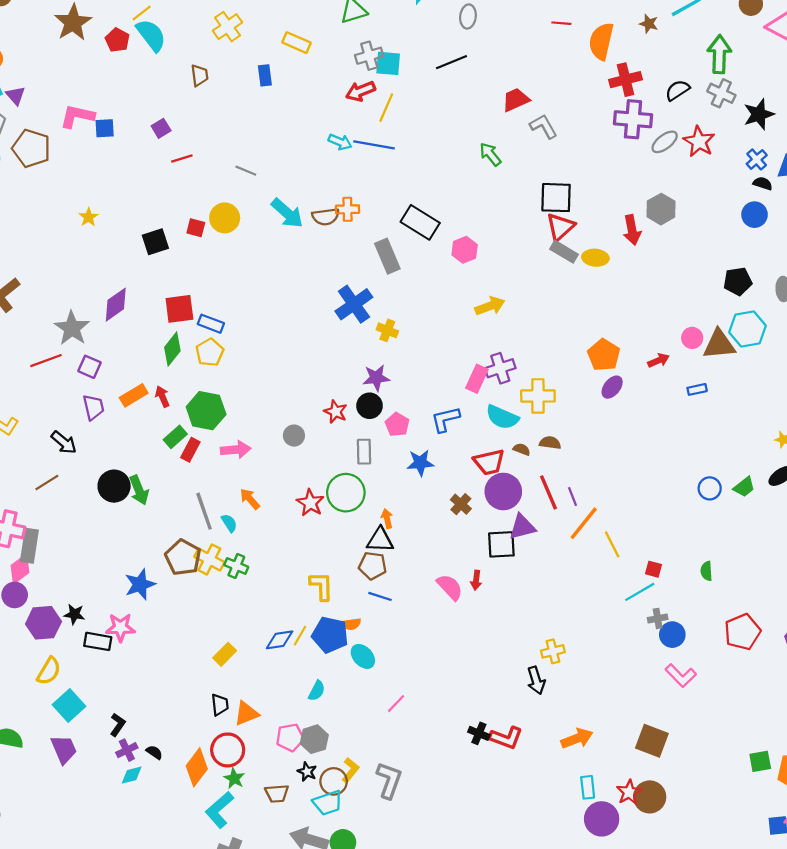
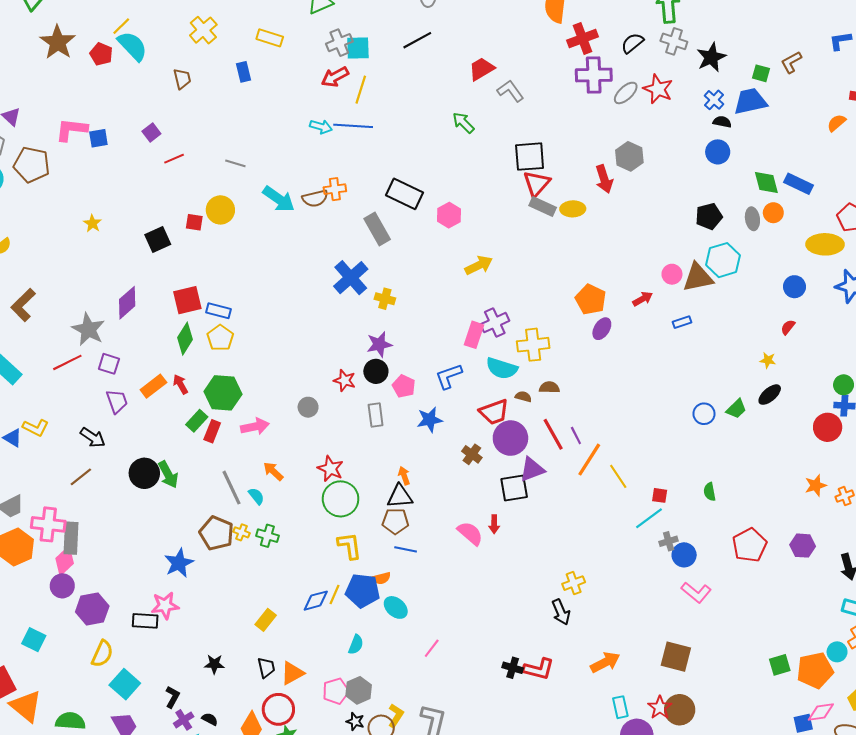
green circle: (346, 493) -> (341, 499), moved
yellow cross: (209, 559) -> (241, 532), size x0.6
black star: (74, 614) -> (214, 664), moved

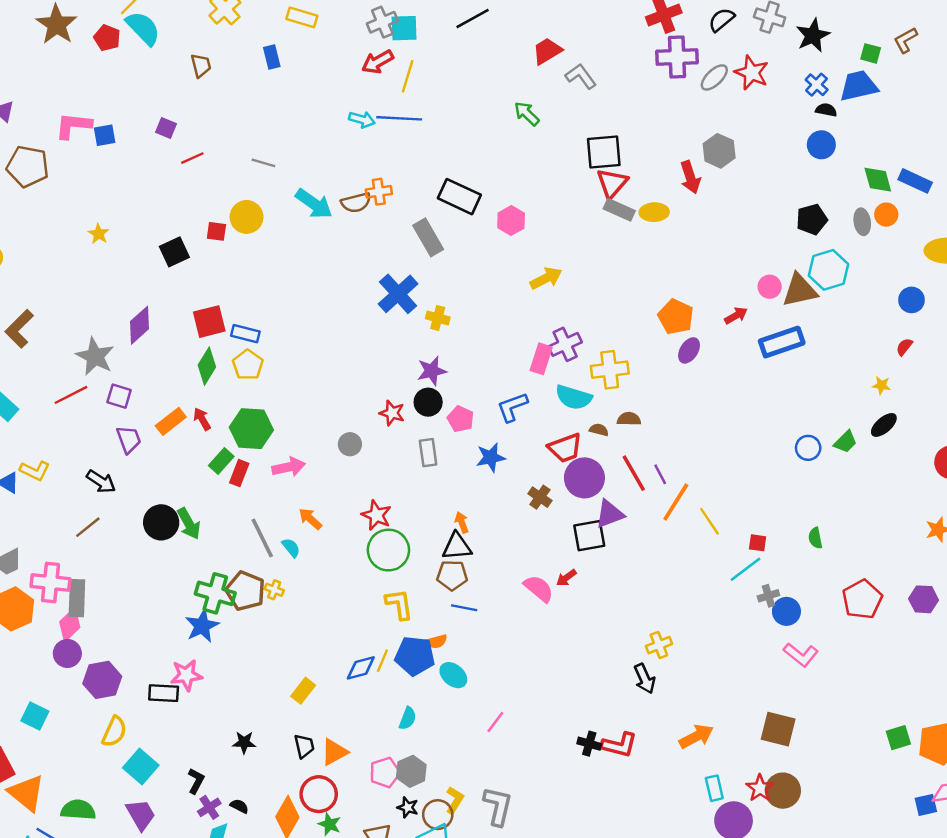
purple square: (151, 132) -> (166, 128), turned -30
blue rectangle: (682, 322) -> (782, 342), size x2.0
red arrow: (494, 524) -> (566, 578), turned 54
green cross: (267, 536) -> (215, 593), moved, size x1.5

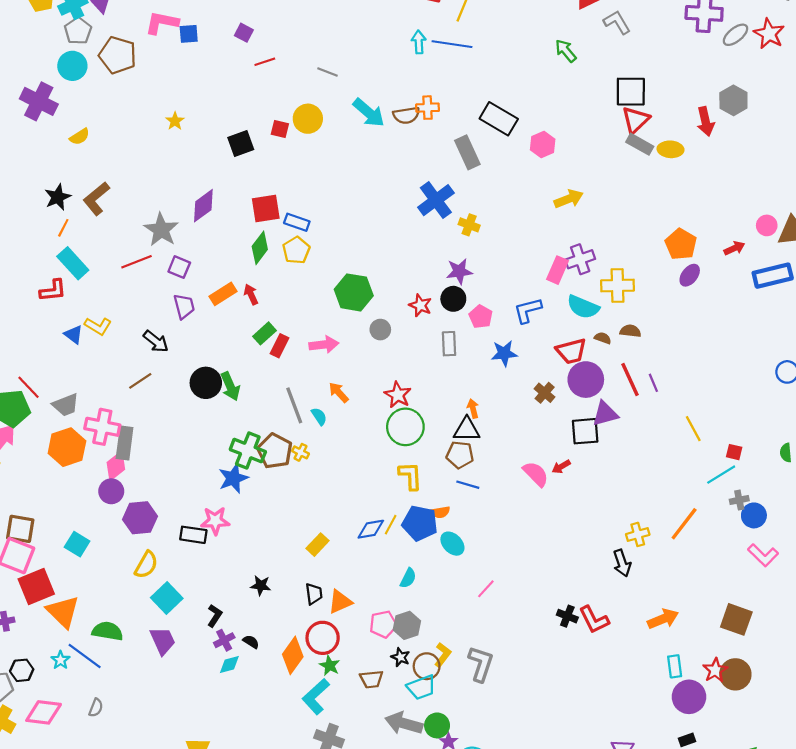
cyan arrow: (362, 120) -> (419, 42), turned -115
green hexagon: (251, 429) -> (354, 292), moved
orange line: (676, 502) -> (684, 524), moved
red L-shape: (619, 745) -> (594, 620), turned 44

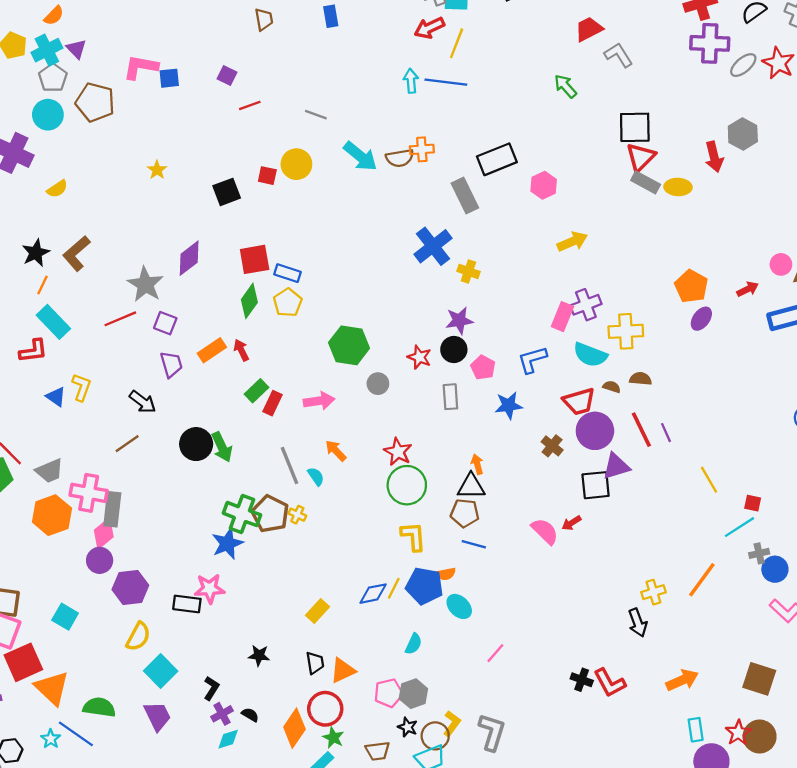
black rectangle: (499, 119) -> (497, 159), turned -51
yellow L-shape: (98, 326) -> (81, 387), turned -100

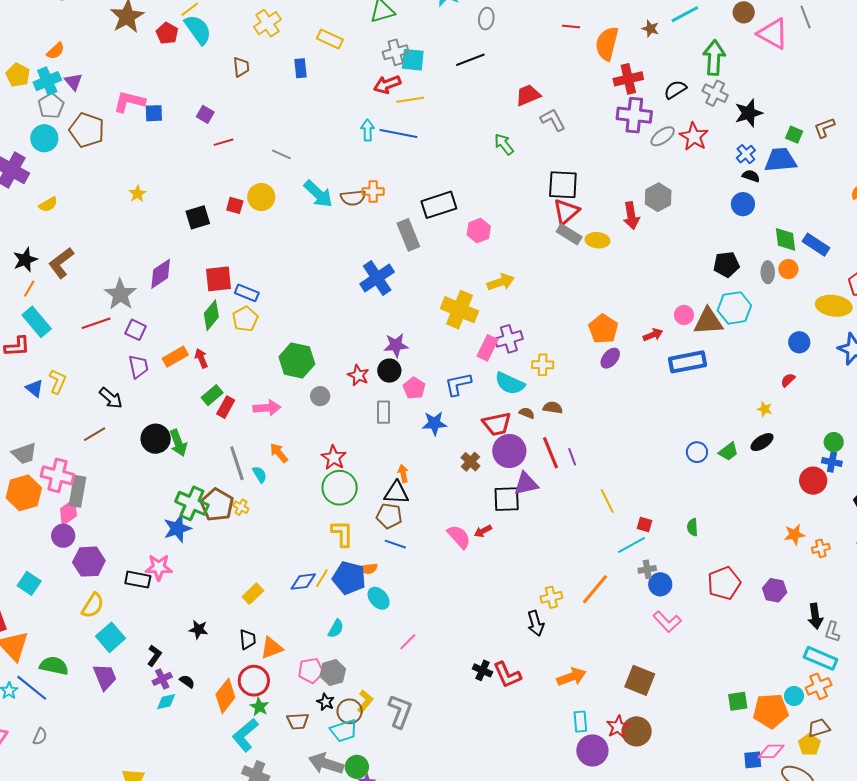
yellow line: (457, 43) -> (410, 100), turned 56
yellow cross: (468, 271) -> (459, 310), moved, size x1.8
yellow cross: (626, 331) -> (543, 365), size x0.7

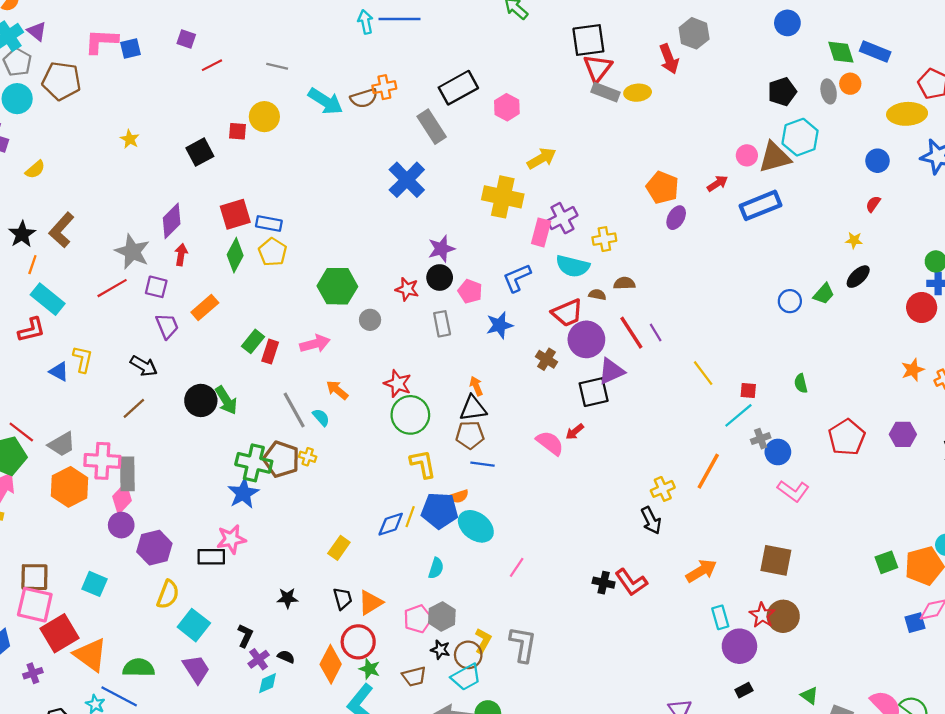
red arrow: (201, 358) -> (181, 255), moved, turned 42
cyan ellipse: (379, 598) -> (476, 526), size x1.4

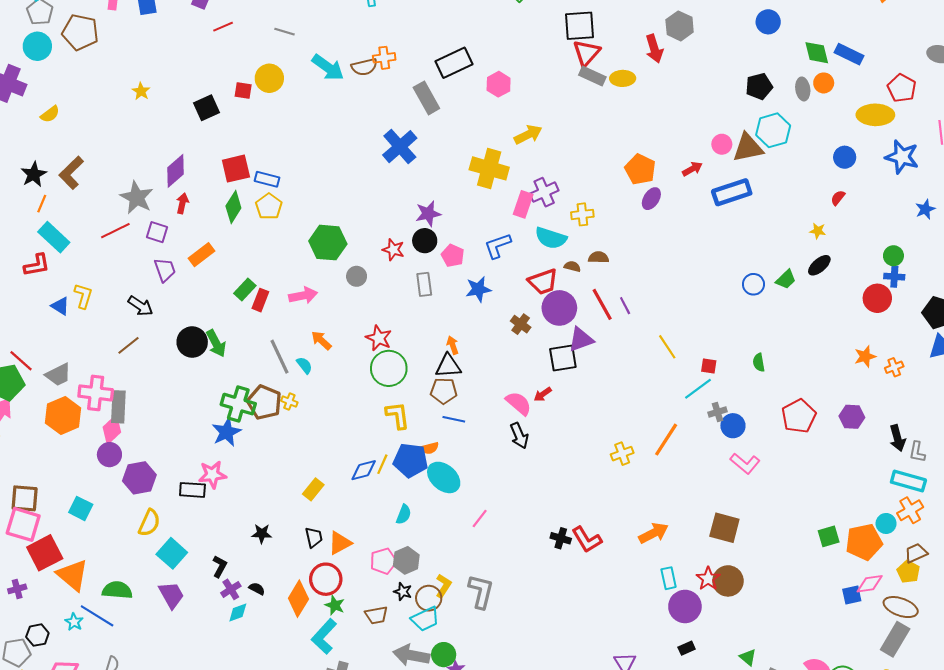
black arrow: (651, 520) -> (519, 436), moved

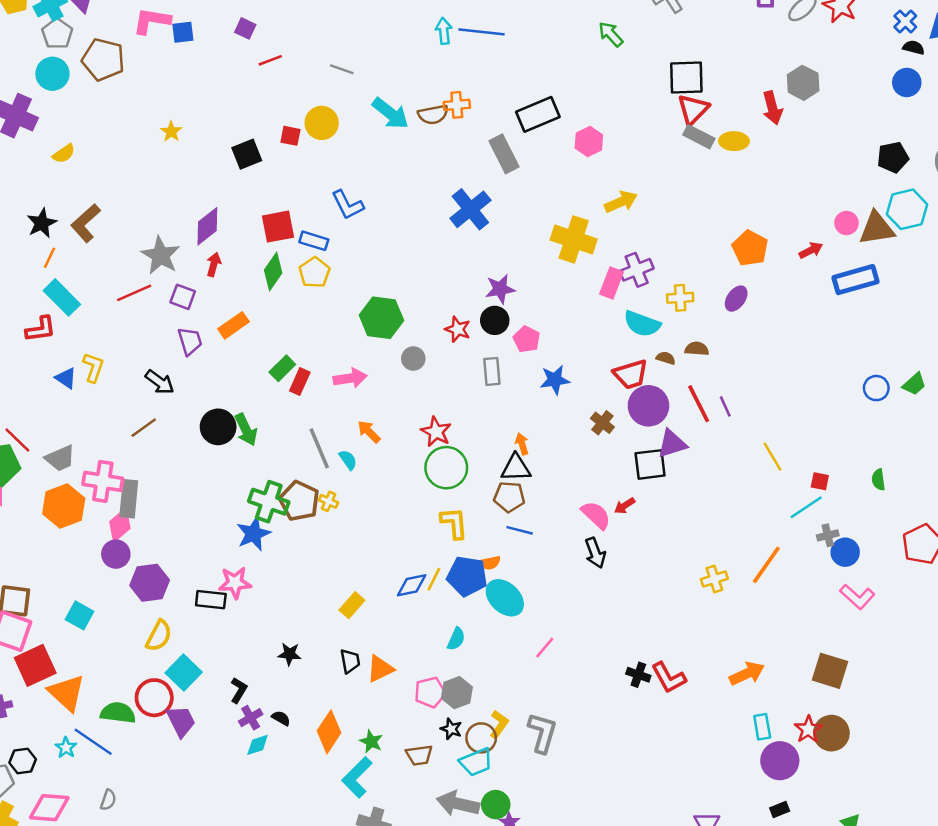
purple ellipse: (651, 199) -> (736, 299), moved
blue L-shape: (498, 246) -> (348, 205), moved, turned -100
red circle: (326, 579) -> (154, 698), moved

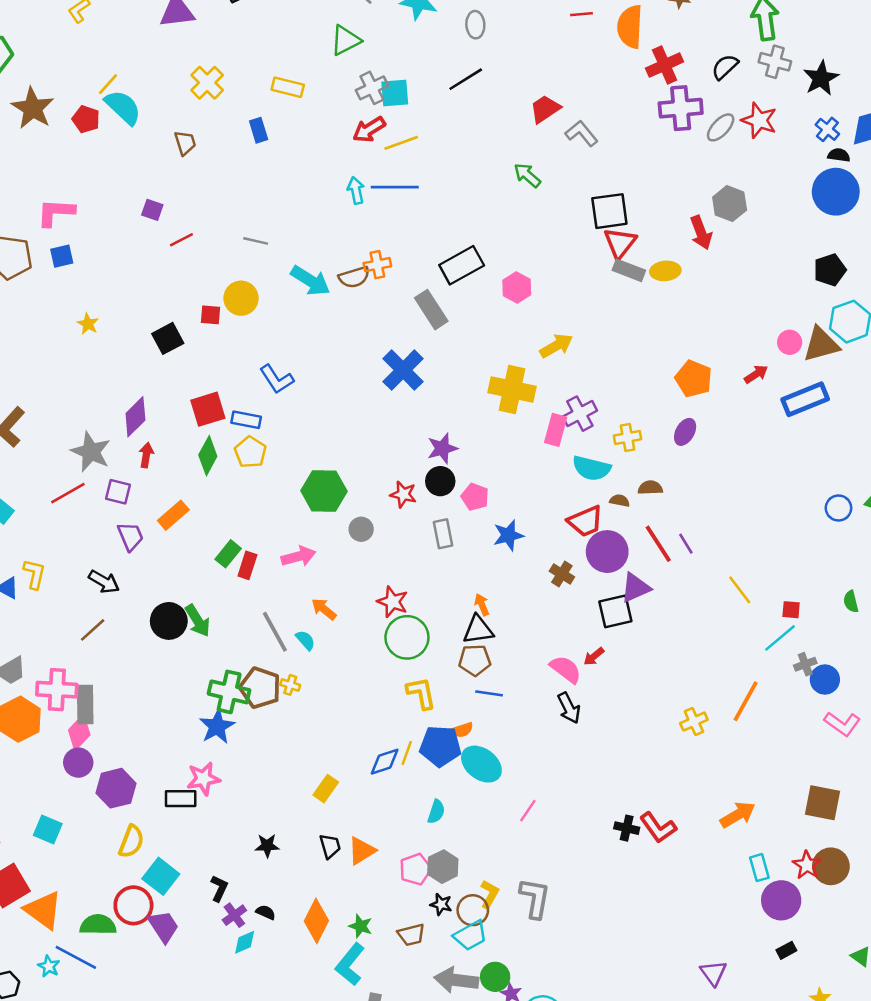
blue square: (183, 32) -> (62, 256), moved
blue circle: (907, 82) -> (836, 192), size x1.6

